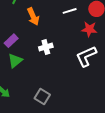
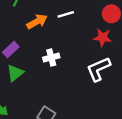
white line: (70, 11) -> (66, 14), moved
orange arrow: (33, 17) -> (37, 22), turned -96

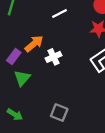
orange arrow: (37, 22) -> (34, 44), moved

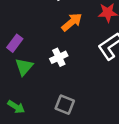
orange arrow: (34, 44) -> (72, 22), moved
white cross: (54, 57) -> (59, 57), moved

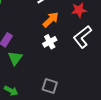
white cross: (59, 57) -> (50, 42), moved

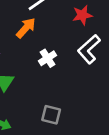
orange arrow: (51, 20) -> (26, 28), moved

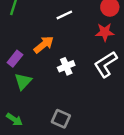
orange arrow: (26, 28) -> (44, 45), moved

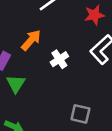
gray square: (61, 119) -> (80, 114), moved

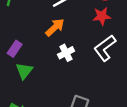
orange arrow: (31, 40) -> (55, 27), moved

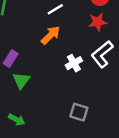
white cross: (66, 53) -> (74, 63), moved

